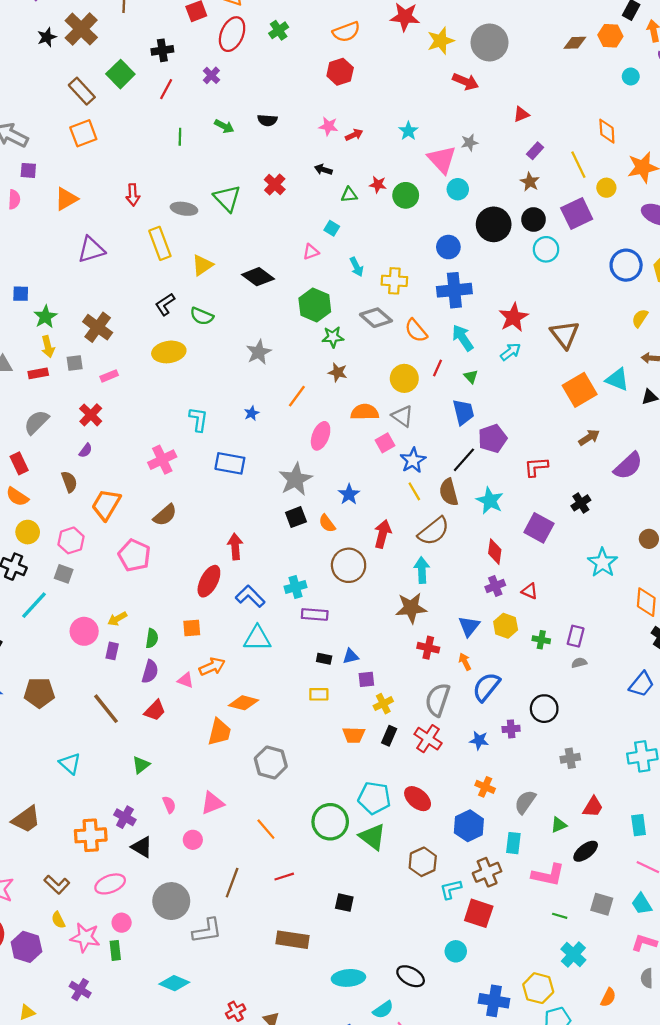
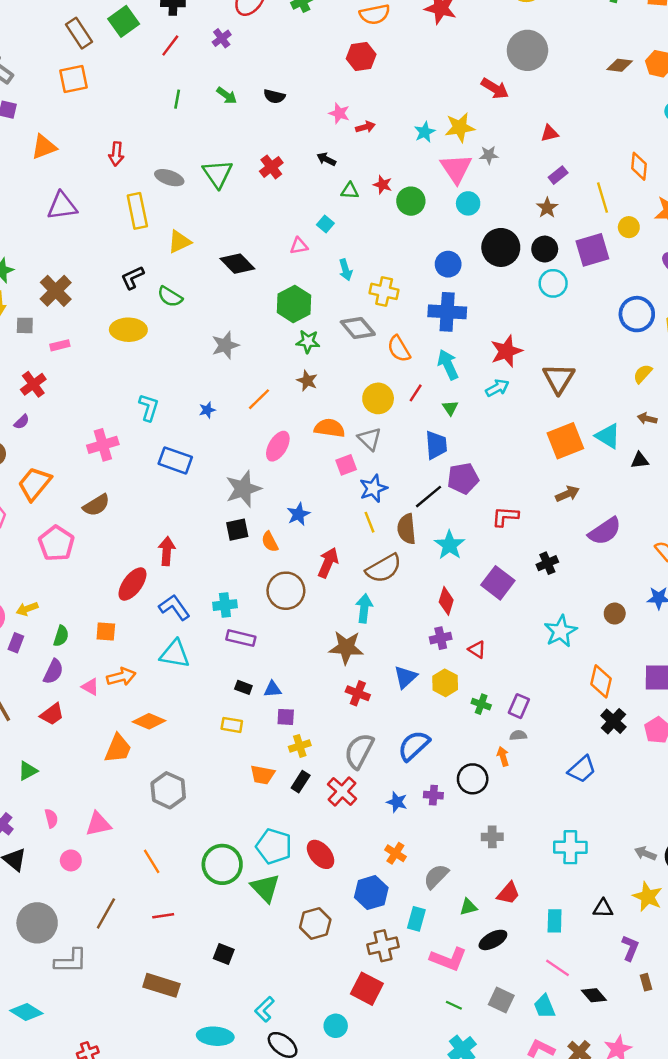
yellow star: (441, 41) -> (460, 127), moved
orange arrow: (465, 662) -> (503, 756), moved
cyan L-shape: (451, 889) -> (265, 1009), moved, turned -40

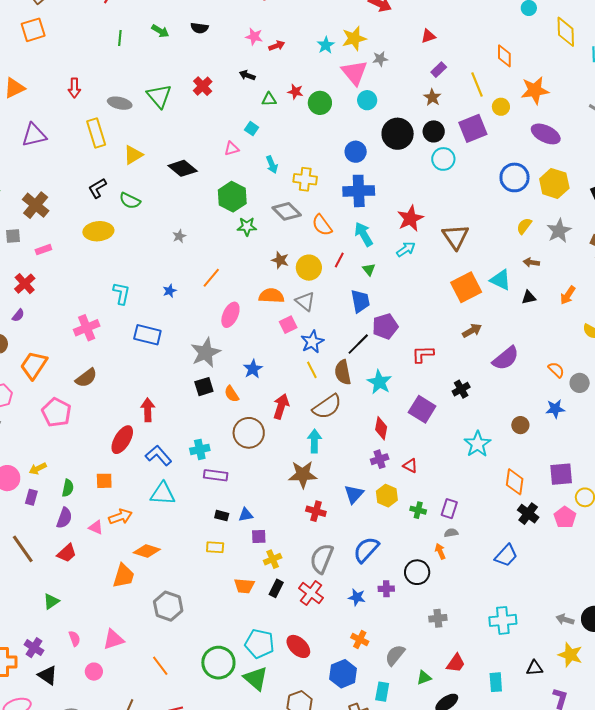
gray star: (225, 345) -> (179, 236), size x0.6
brown star: (307, 381) -> (280, 260), moved

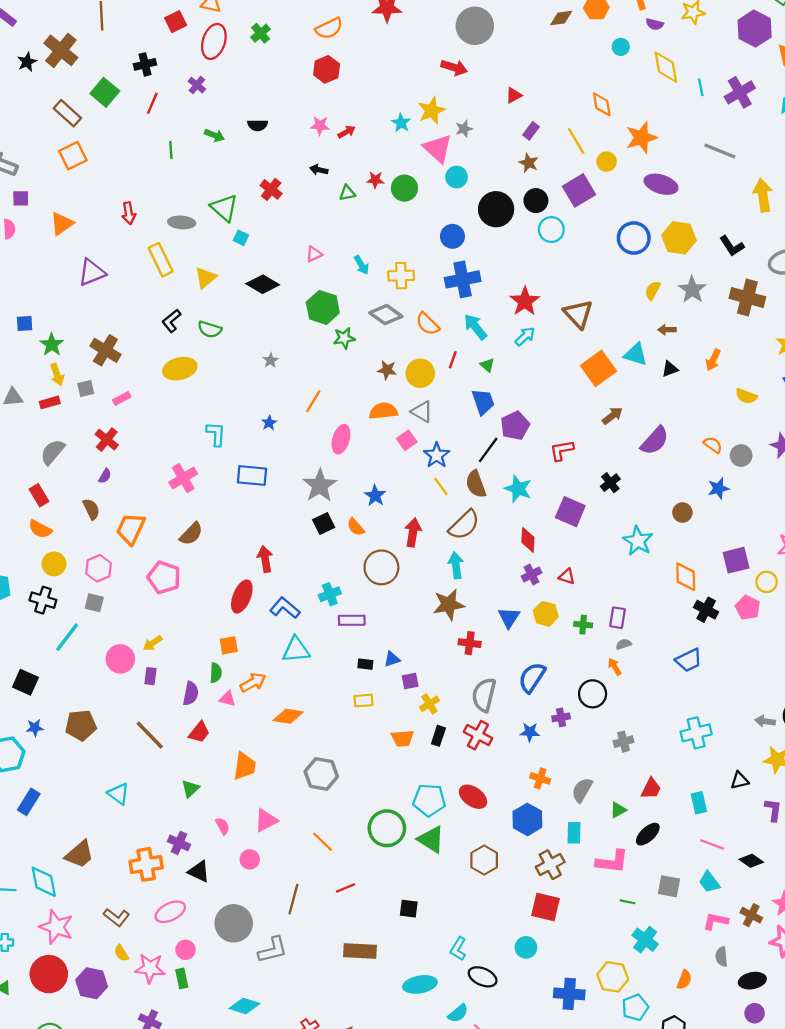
cyan square: (252, 129) -> (241, 238), moved
green semicircle: (68, 488) -> (216, 673), moved
blue trapezoid: (506, 556) -> (689, 660), turned 30
orange trapezoid: (124, 576) -> (245, 766), moved

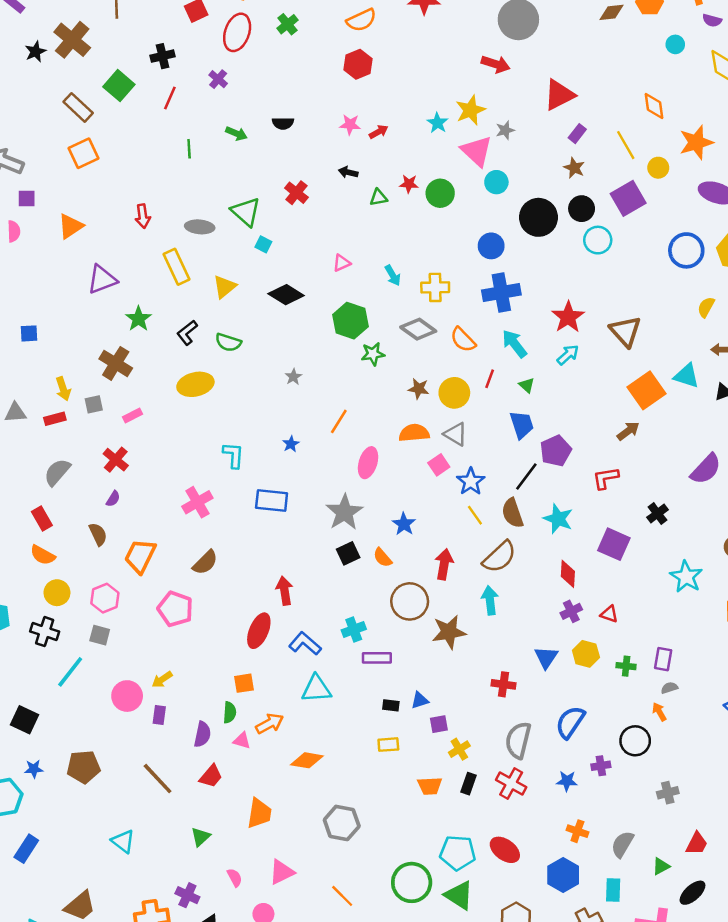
red triangle: (514, 95) -> (559, 95), size x1.8
green star: (52, 345) -> (138, 319), moved
brown arrow: (612, 416) -> (628, 431), moved
brown star: (449, 605) -> (449, 632), moved

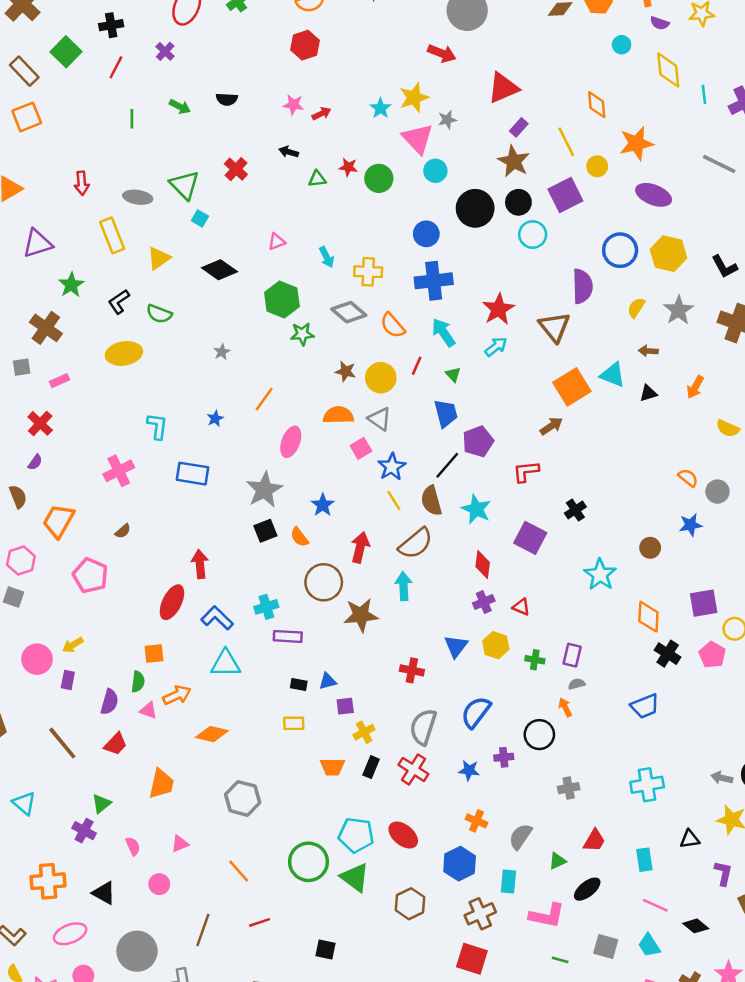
brown star: (574, 168) -> (514, 161), size x1.5
purple semicircle: (706, 469) -> (582, 286), moved, turned -48
brown semicircle: (205, 562) -> (123, 531), size x0.6
pink triangle: (282, 872) -> (180, 844), size x0.7
purple cross: (187, 895) -> (84, 831), moved

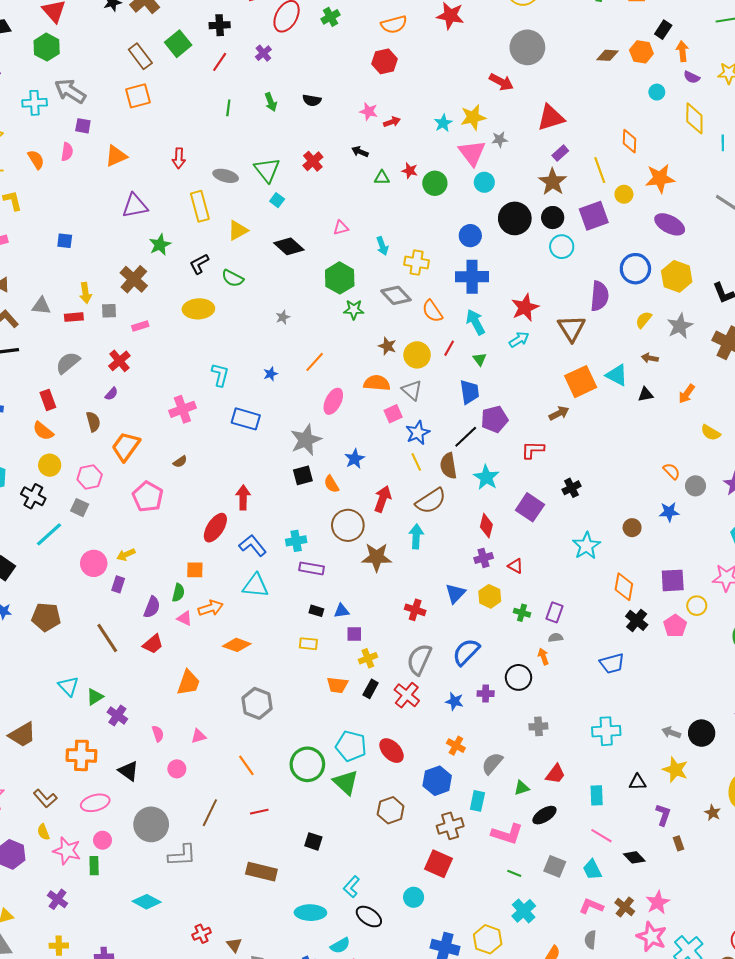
green arrow: (180, 107) -> (271, 102), turned 36
green triangle: (101, 804) -> (95, 697), moved

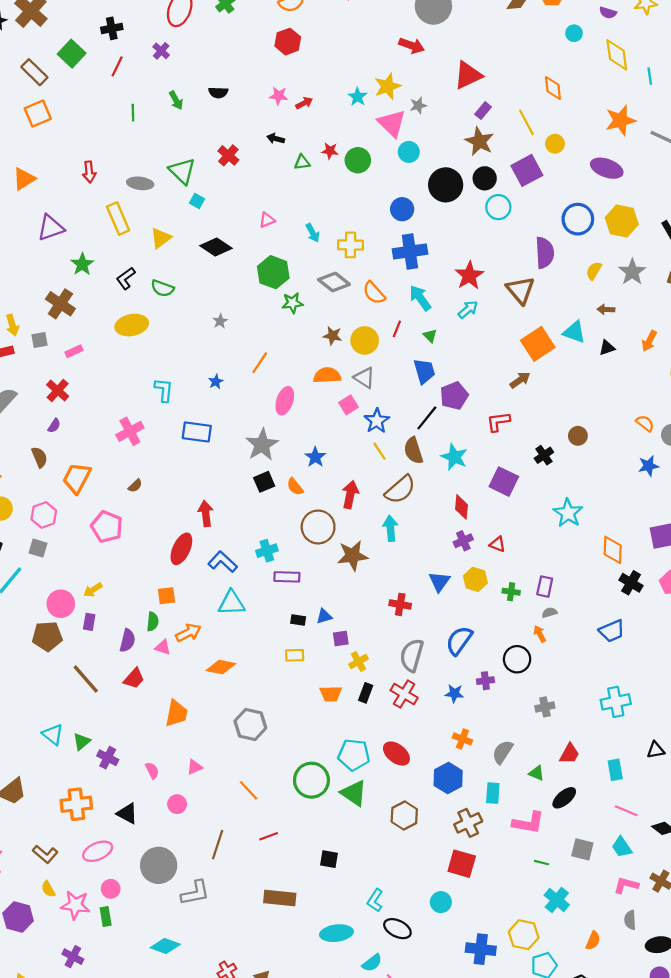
orange star: (660, 178) -> (620, 120), moved
brown circle: (632, 528) -> (578, 436), moved
brown pentagon: (46, 617) -> (47, 636), moved
green triangle: (522, 788) -> (537, 773), turned 49

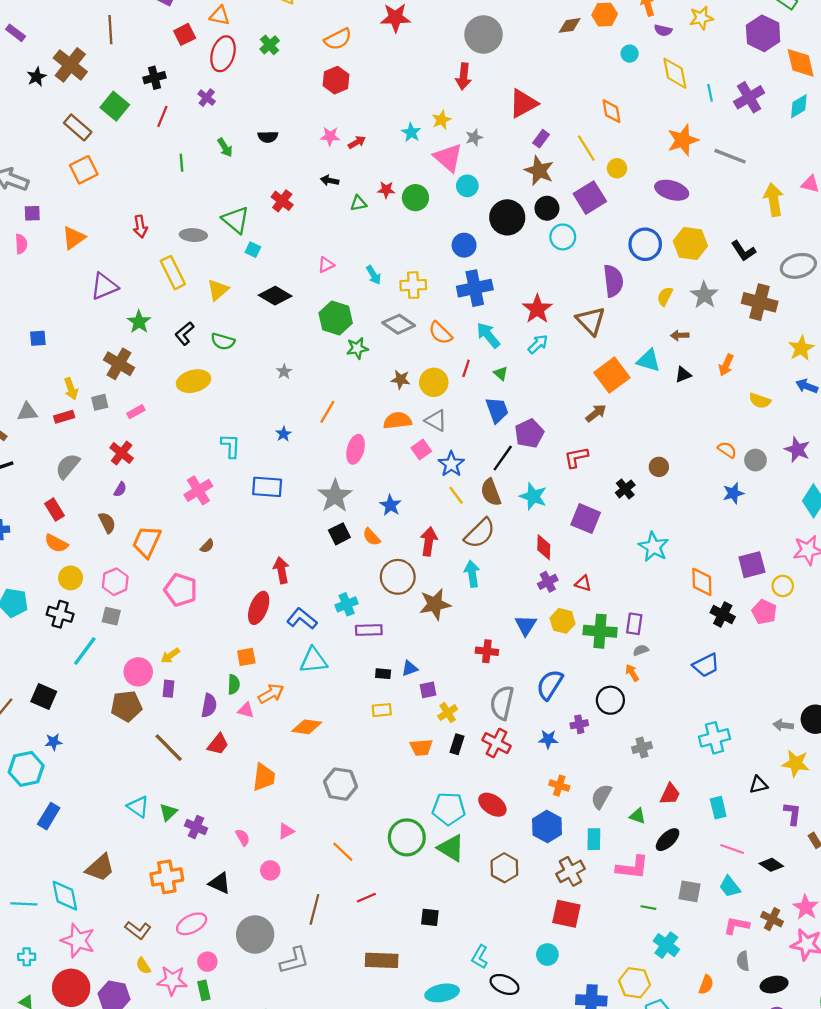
red arrow: (412, 46) -> (464, 76), turned 80
yellow star: (388, 86) -> (441, 120), size x0.7
green cross: (511, 592) -> (600, 631), size x1.8

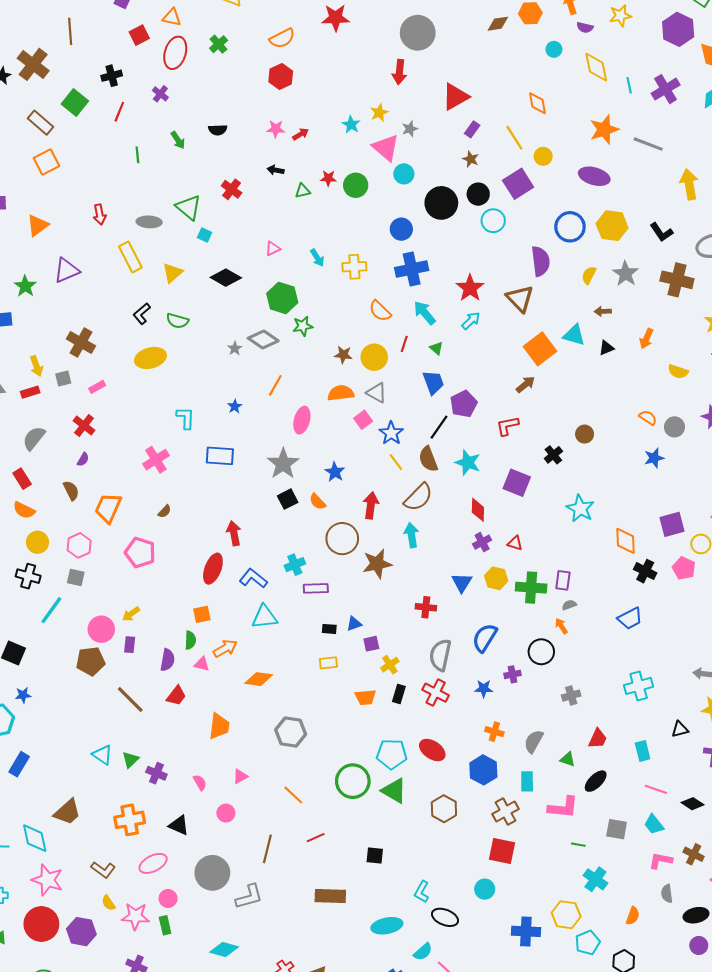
brown star: (539, 171) -> (471, 159), size x0.6
green star: (139, 322) -> (25, 286), moved
gray diamond: (399, 324) -> (263, 339), moved

